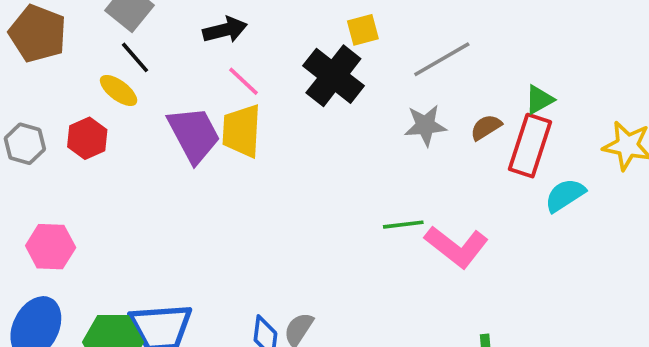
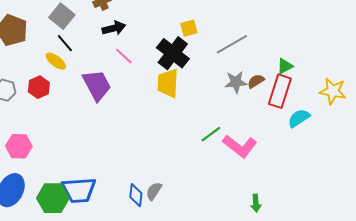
gray star: (425, 125) -> (236, 82), moved
yellow trapezoid: (242, 131) -> (168, 83), moved
green line: (403, 225) -> (211, 134), turned -30

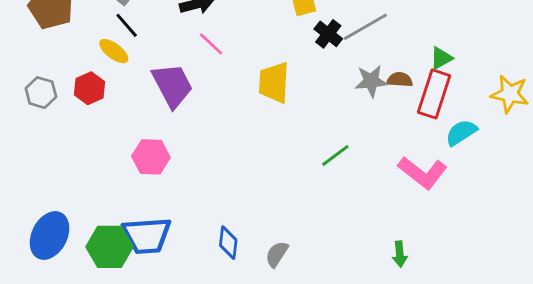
black cross: (173, 53) -> (328, 34), moved, size x0.6
brown semicircle: (256, 81) -> (400, 80), turned 36
pink hexagon: (19, 146) -> (151, 157), moved
pink L-shape: (240, 146) -> (423, 173), moved
gray semicircle: (154, 191) -> (277, 254), moved

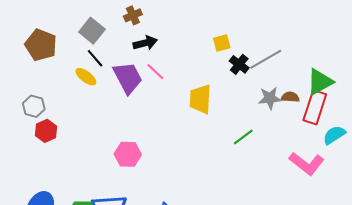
green triangle: (441, 58) -> (320, 82), size x1.6
purple trapezoid: (172, 85) -> (128, 78), moved
red hexagon: (90, 88) -> (46, 131), moved
green line: (335, 155) -> (243, 137), moved
pink hexagon: (151, 157) -> (128, 154), moved

